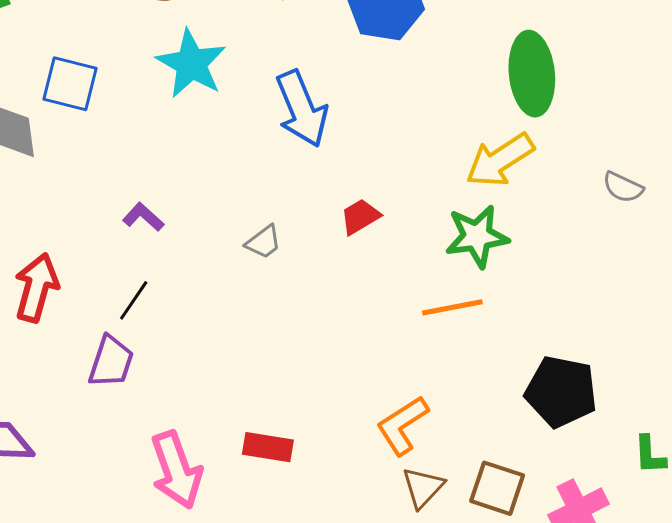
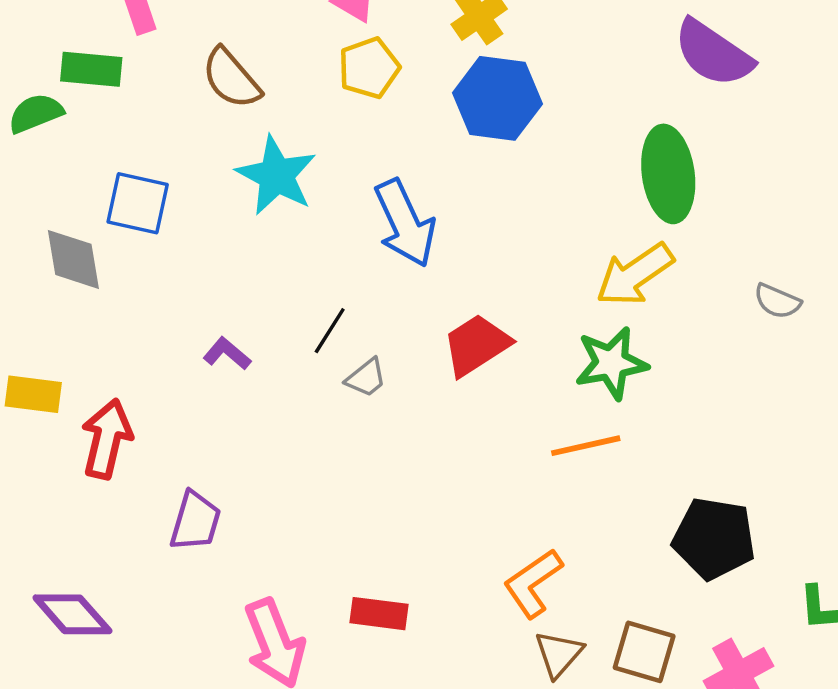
red trapezoid: (360, 217) -> (476, 345), size x1.5
black line: (134, 300) -> (330, 331), moved

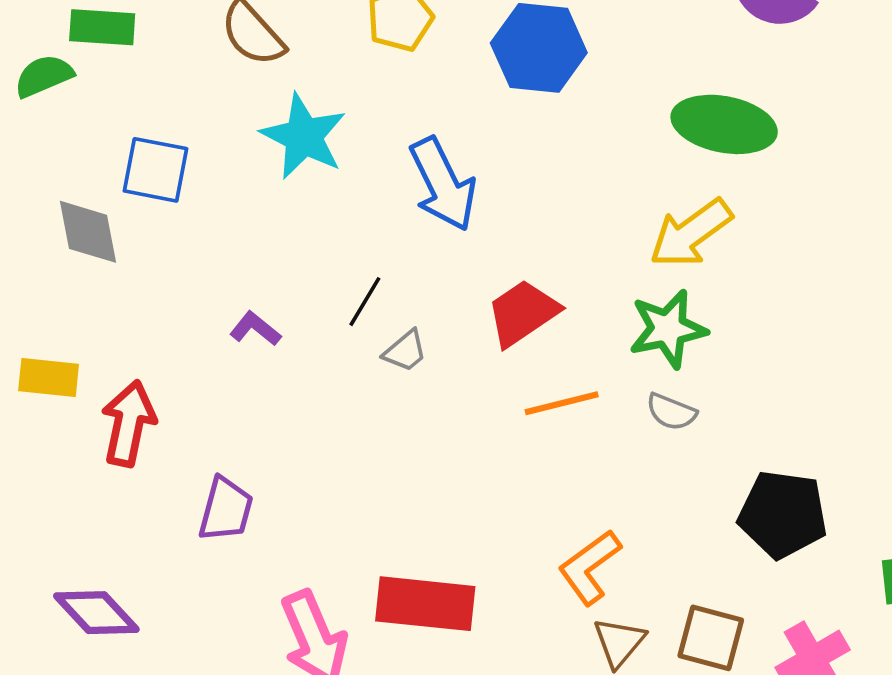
green ellipse: (668, 174) -> (724, 124), turned -70
gray semicircle: (777, 301) -> (671, 412), moved
orange line: (586, 446) -> (562, 403), moved
red rectangle: (379, 614) -> (425, 604), size x1.6

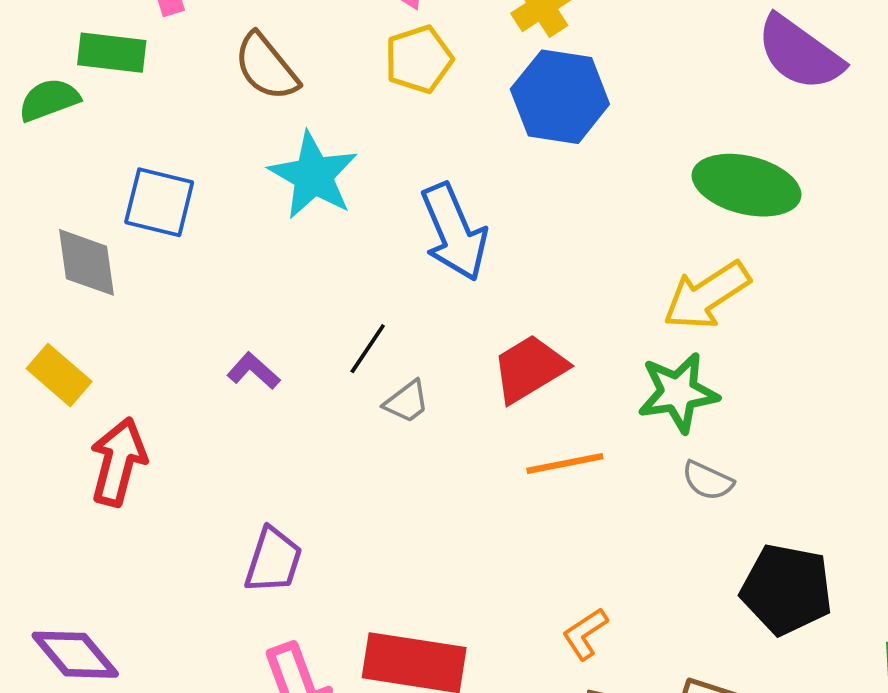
yellow rectangle: (49, 378) -> (59, 375), moved, turned 32
gray semicircle: (671, 412) -> (708, 481), moved
purple trapezoid: (226, 509) -> (273, 560), moved
orange L-shape: (590, 567) -> (585, 634), size x0.7

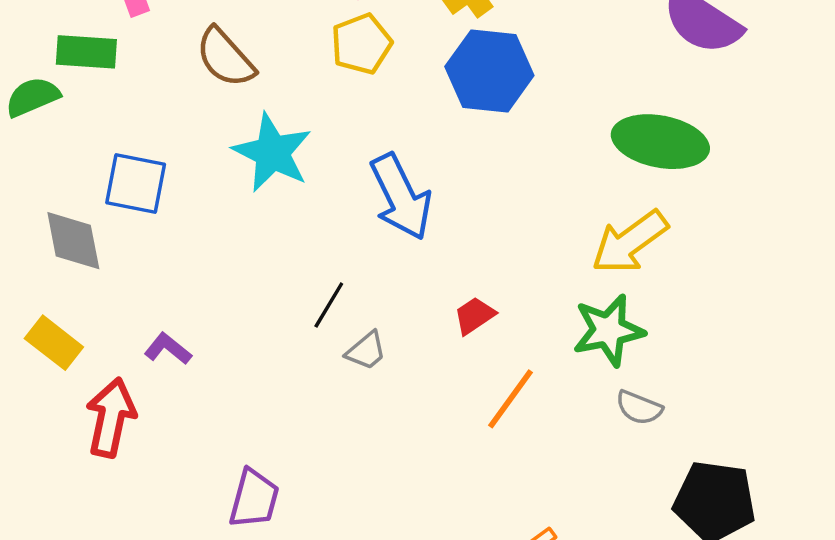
red trapezoid: (529, 369) -> (474, 316), size x0.6
purple L-shape: (254, 371) -> (168, 349), moved
orange line: (565, 463) -> (510, 399), turned -40

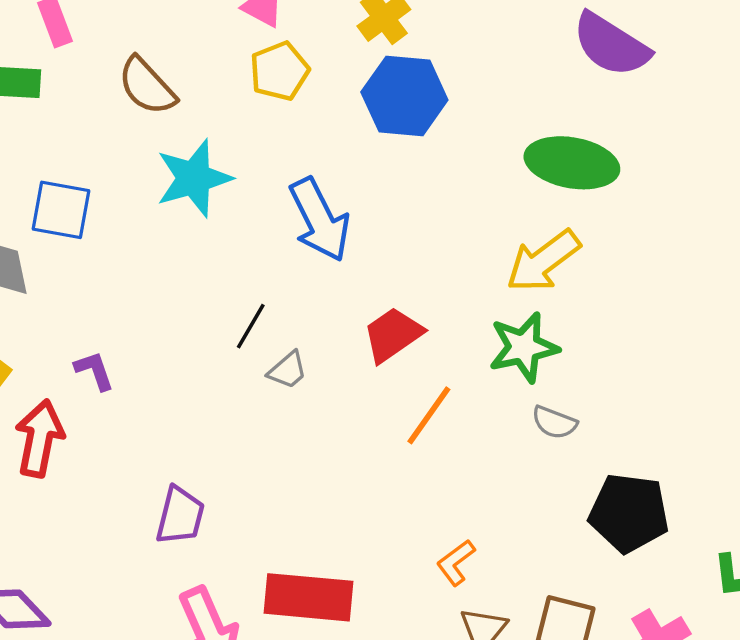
cyan star: (272, 153) -> (194, 178), turned 30
red trapezoid: (474, 316) -> (393, 335), size x1.5
purple L-shape: (168, 349) -> (94, 371), turned 33

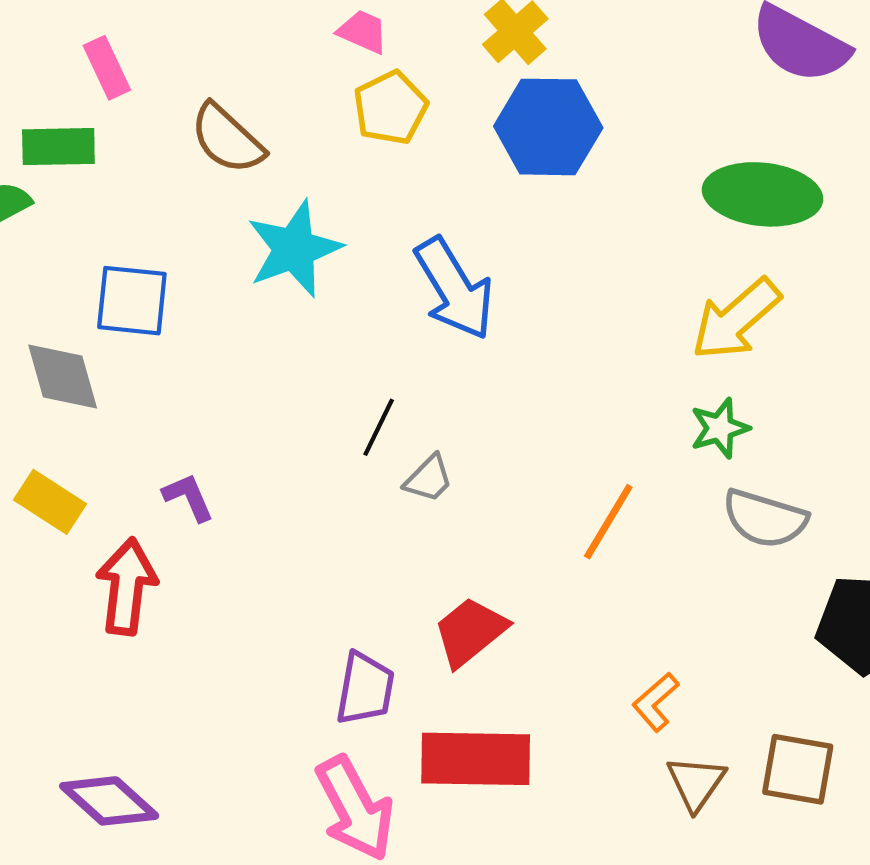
red trapezoid: (393, 335) -> (470, 632), moved
green star: (524, 347) -> (720, 428), size x0.7
gray semicircle: (554, 422) -> (765, 519), size x1.5
purple trapezoid: (180, 516) -> (365, 689), moved

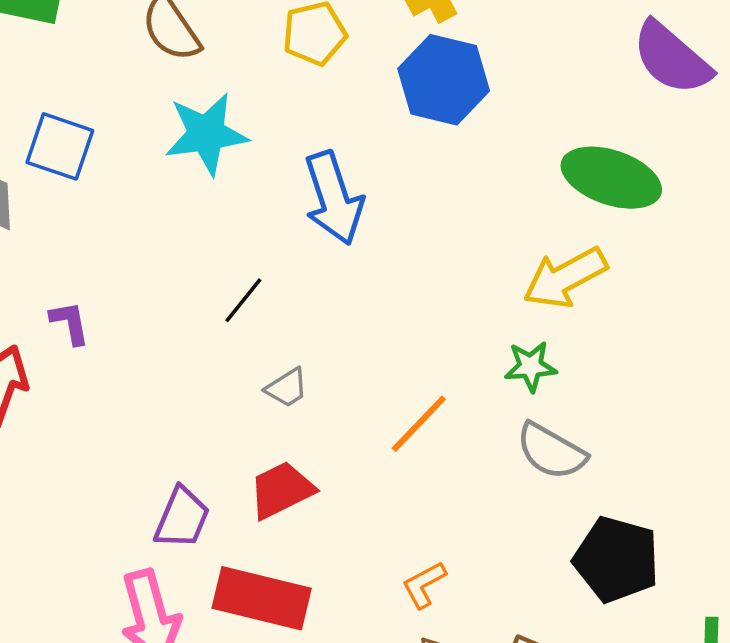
gray trapezoid: (429, 479) -> (287, 388), moved

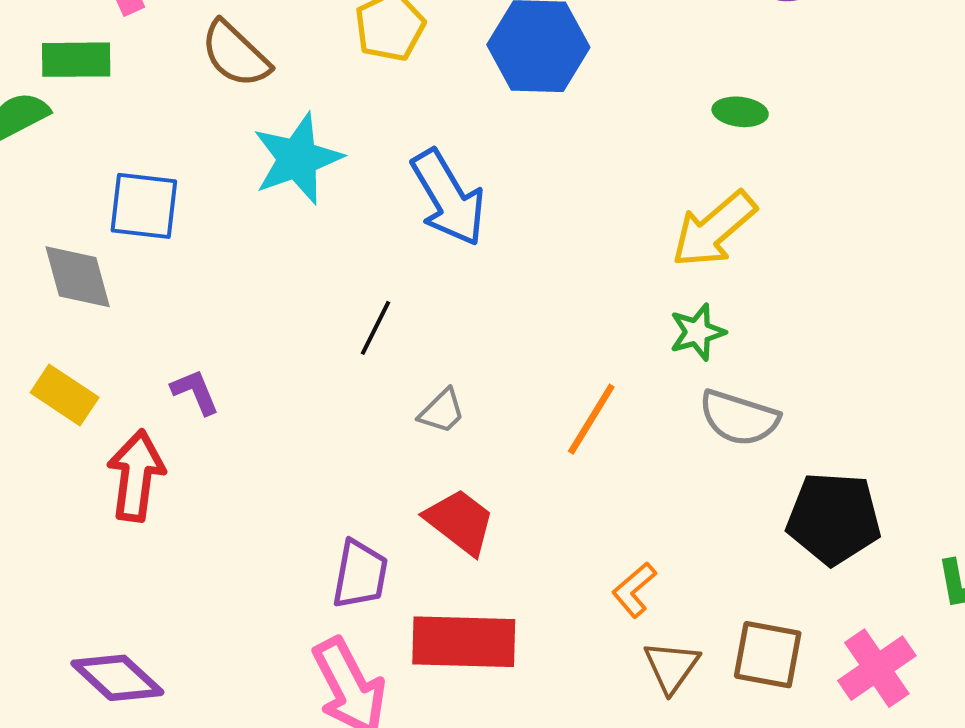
green ellipse: (611, 178) -> (740, 112), size x0.5
red trapezoid: (281, 490) -> (460, 522), turned 76

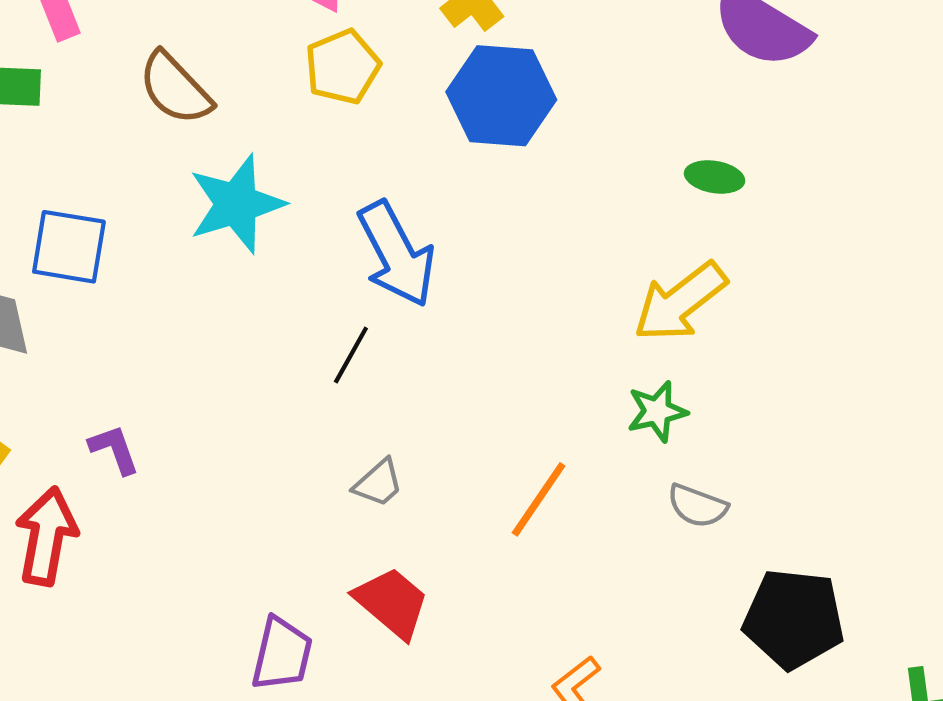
black line: (375, 328) -> (351, 355), moved
gray semicircle: (739, 418) -> (697, 506), size x0.7

